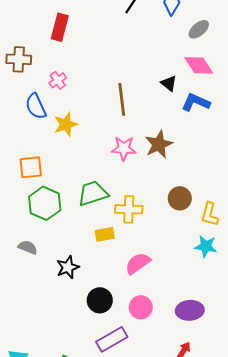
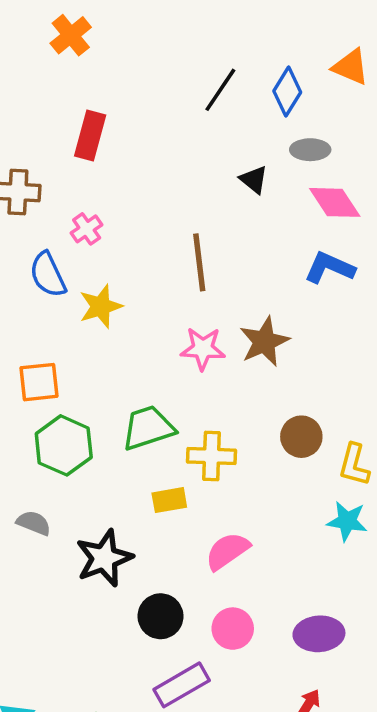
gray ellipse: (199, 29) -> (310, 150), moved, turned 40
black triangle: (169, 83) -> (254, 180), moved
black star: (68, 267) -> (104, 558), size x1.4

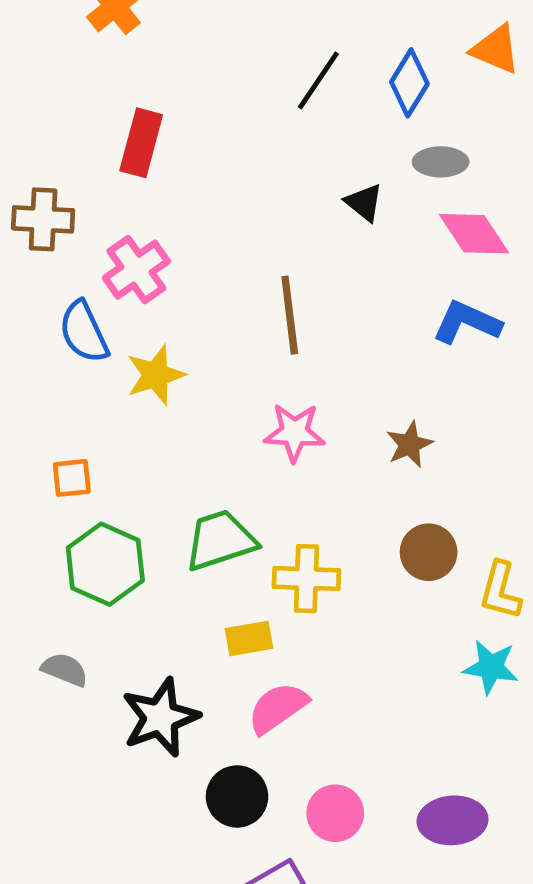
pink cross: (87, 229) -> (136, 270), size x1.5
brown star: (264, 342) -> (409, 444), moved, size x0.7
orange square: (39, 382) -> (72, 478), size x0.7
pink semicircle: (227, 551) -> (278, 708), moved

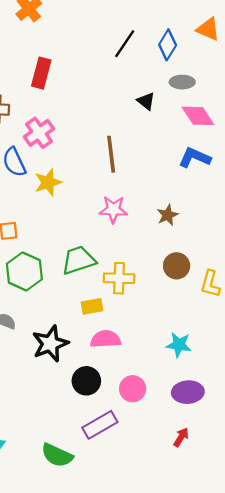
cyan star: (491, 667) -> (179, 345), moved
pink semicircle: (278, 708) -> (106, 339), turned 32

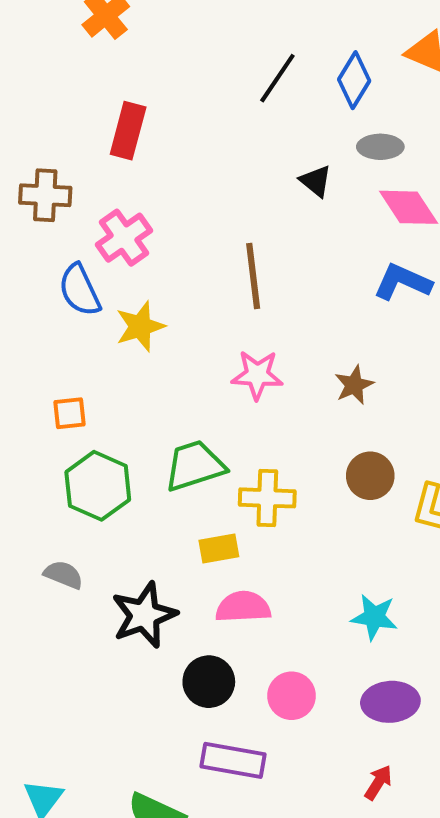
purple rectangle: (100, 425) -> (233, 760), turned 40

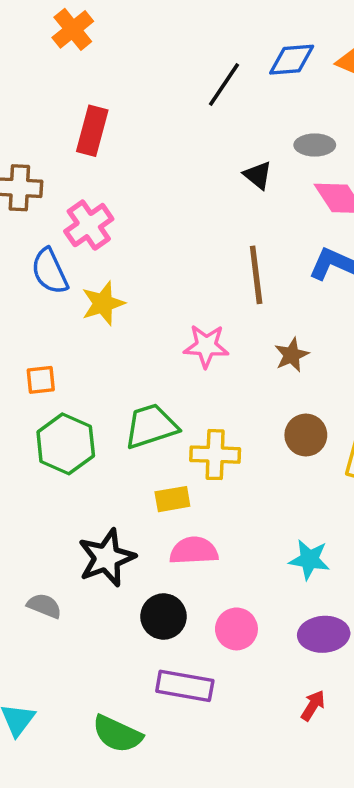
blue diamond: (354, 80) -> (292, 60), moved, turned 54
brown line: (253, 276) -> (256, 275), moved
gray semicircle: (63, 575) -> (44, 606), moved

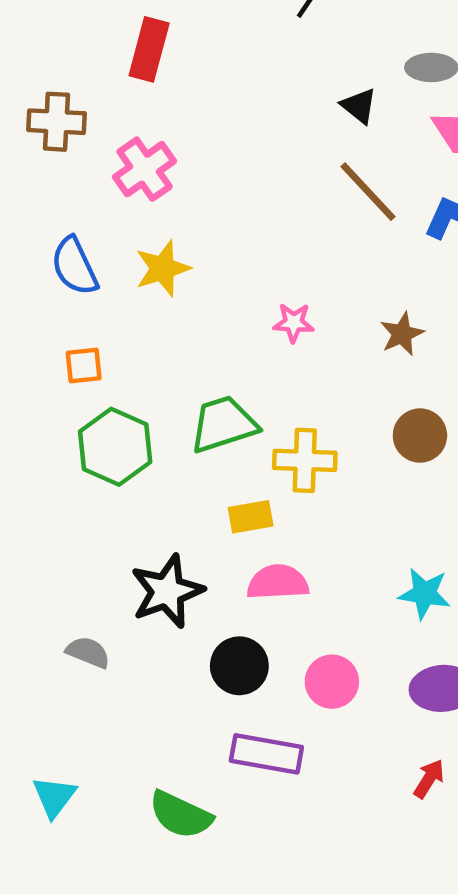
blue semicircle: (50, 271) -> (75, 266), moved
brown line: (256, 275) -> (368, 192), moved, turned -36
pink star: (206, 346) -> (294, 323), size x0.7

